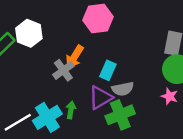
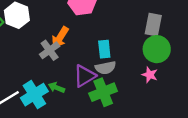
cyan rectangle: (108, 70) -> (104, 49), moved, turned -30
green arrow: (71, 110) -> (57, 88), turned -77

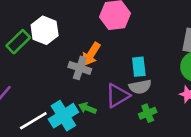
gray cross: (50, 50) -> (80, 68), turned -36
green cross: (103, 92) -> (148, 113), moved, size x0.6

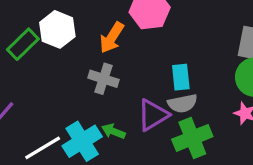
orange arrow: (91, 54) -> (112, 38), moved
green cross: (148, 113) -> (192, 138), size x1.6

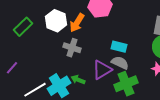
white hexagon: (57, 29) -> (56, 21), moved
cyan rectangle: (181, 77) -> (119, 47), turned -70
gray semicircle: (182, 103) -> (120, 63), turned -144

